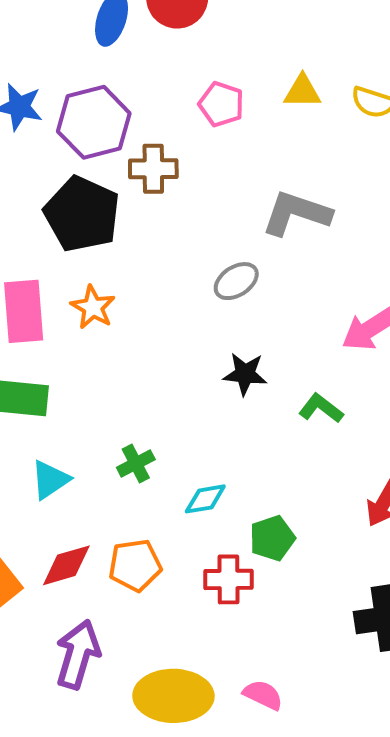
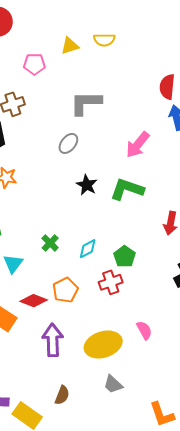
black star: (245, 374) -> (87, 185), turned -30
green L-shape: (321, 408) -> (127, 189), size x1.6
red diamond: (66, 565) -> (34, 301), turned 56
pink semicircle: (263, 695) -> (144, 330), turned 54

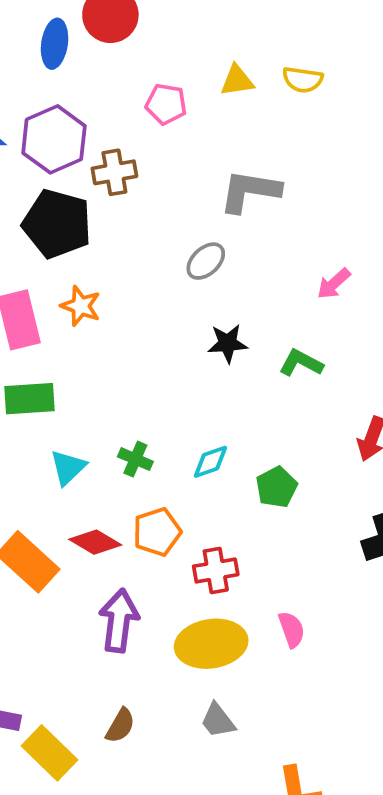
pink arrow: (138, 145) -> (334, 284), size x0.7
black star: (87, 185) -> (228, 343), turned 30
green L-shape: (127, 189) -> (301, 363), size x0.7
green cross: (50, 243) -> (135, 459), moved, turned -30
red cross: (111, 282) -> (216, 570), moved

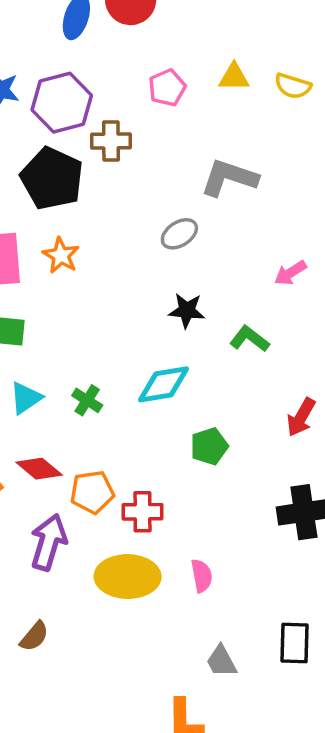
pink pentagon: (166, 104) -> (167, 88), turned 30
cyan diamond: (210, 462) -> (163, 384), moved, size x1.5
orange pentagon: (157, 532) -> (92, 492), moved
gray trapezoid: (218, 721) -> (221, 661), moved

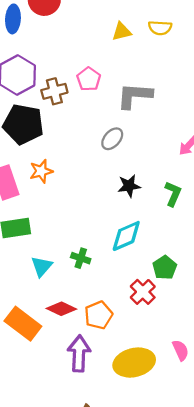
pink pentagon: (167, 88) -> (89, 79), moved
orange star: (61, 255) -> (41, 171), turned -30
green L-shape: (249, 339) -> (173, 194), turned 90
red cross: (143, 512) -> (143, 292), moved, turned -30

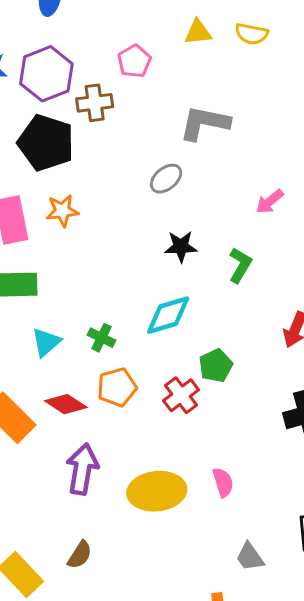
pink pentagon: (89, 79) -> (134, 61), moved
orange pentagon: (98, 315) -> (117, 387), moved

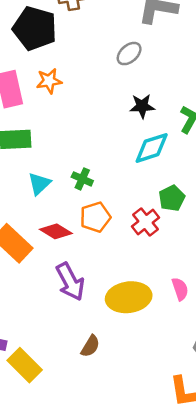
cyan diamond: (168, 315) -> (152, 148), moved
purple arrow: (82, 469) -> (70, 282), turned 144
brown semicircle: (80, 555) -> (90, 346), moved

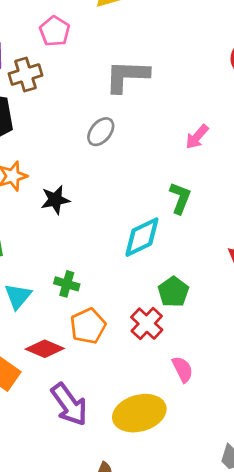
black star: (142, 106) -> (55, 200), moved
pink semicircle: (180, 289) -> (182, 369), moved

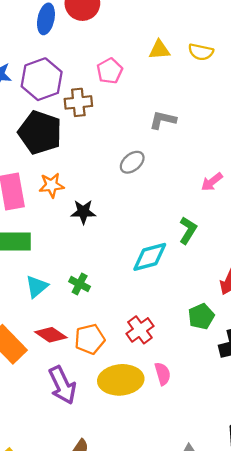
gray L-shape: (127, 76) -> (163, 120), size x0.7
green pentagon: (173, 292) -> (201, 316), moved
orange pentagon: (88, 326) -> (90, 339), moved
yellow ellipse: (139, 413) -> (121, 380), moved

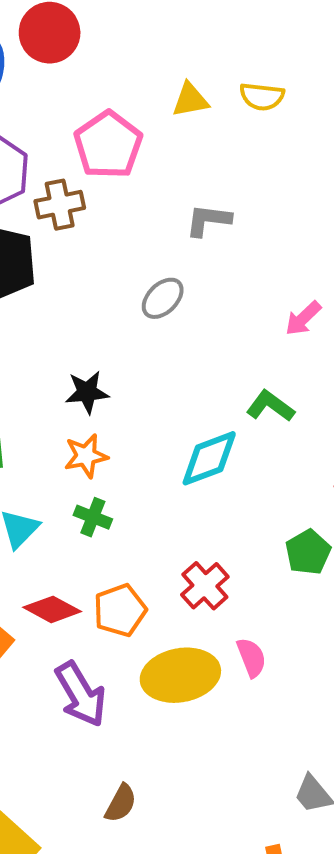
pink pentagon: (110, 71) -> (108, 145), size x1.5
orange star: (51, 185) -> (86, 456), moved
green L-shape: (188, 230) -> (270, 406), turned -80

